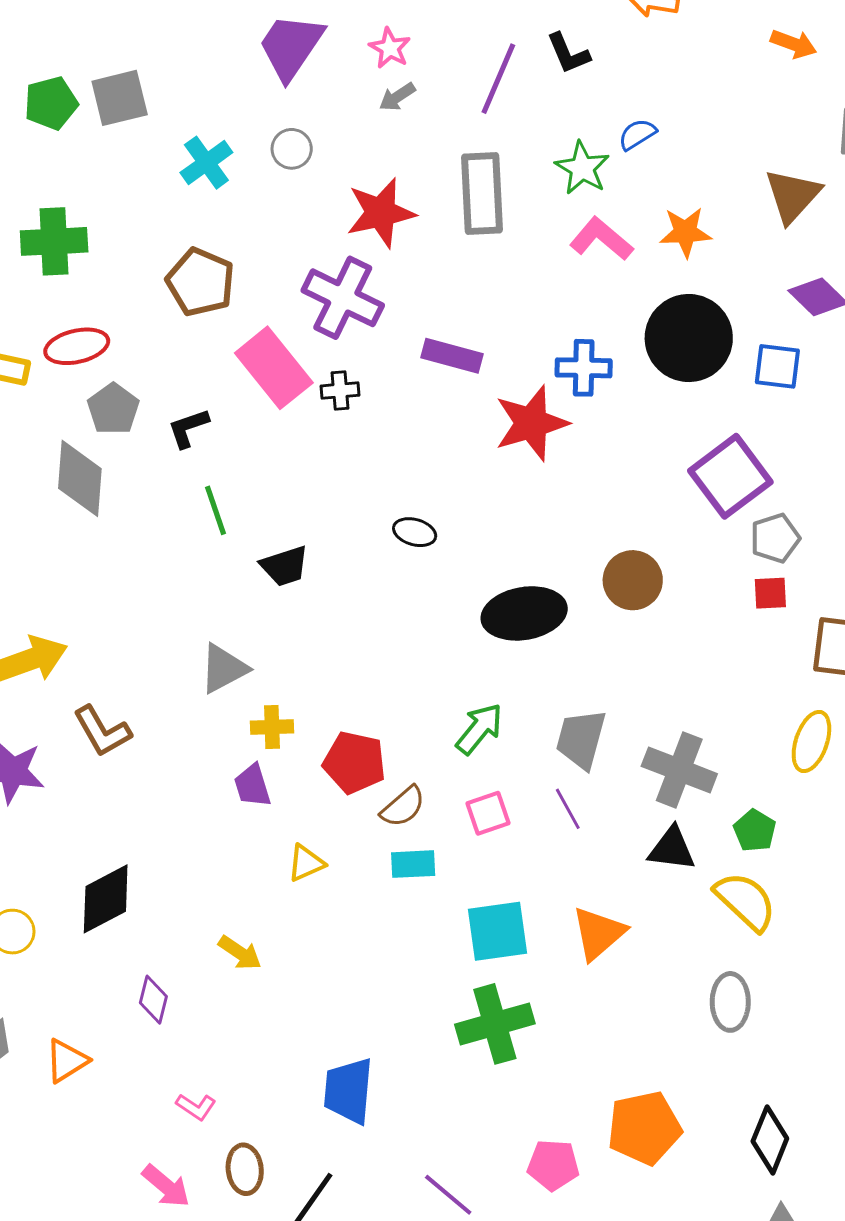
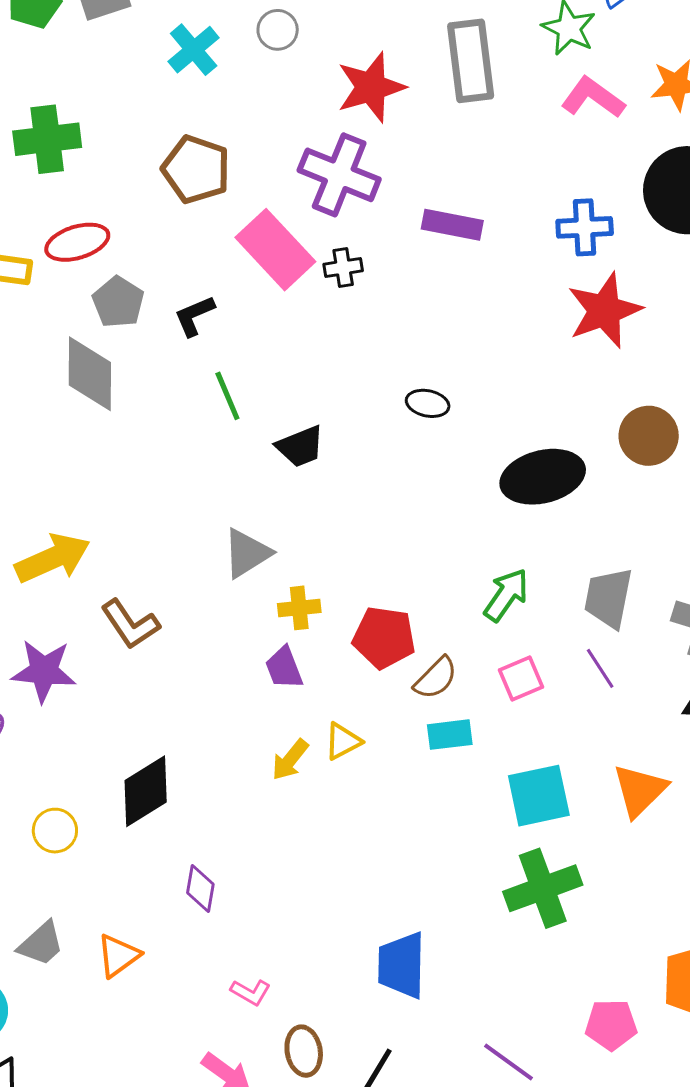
red star: (531, 423) -> (604, 310), moved
yellow arrow: (240, 953) -> (290, 760), moved, turned 99

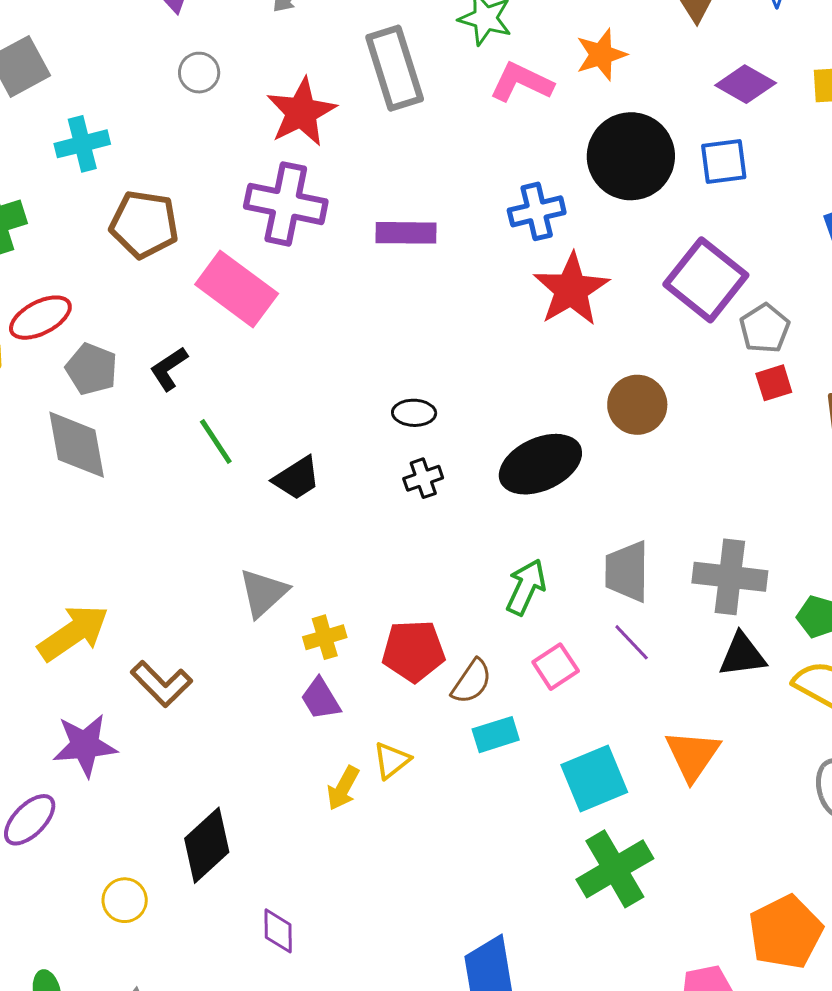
cyan cross: (194, 50) -> (82, 144), moved, turned 36
black cross: (343, 267) -> (423, 478), moved

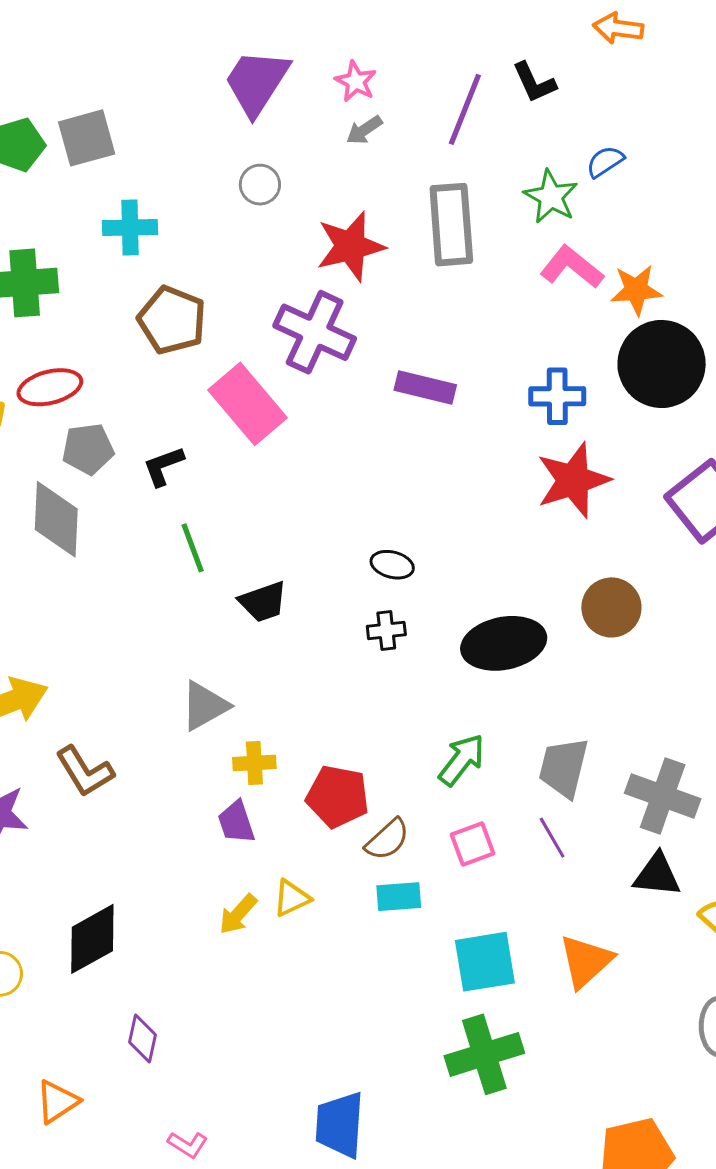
orange star: (601, 55) -> (636, 290), moved
gray pentagon: (91, 369) -> (88, 449), turned 30

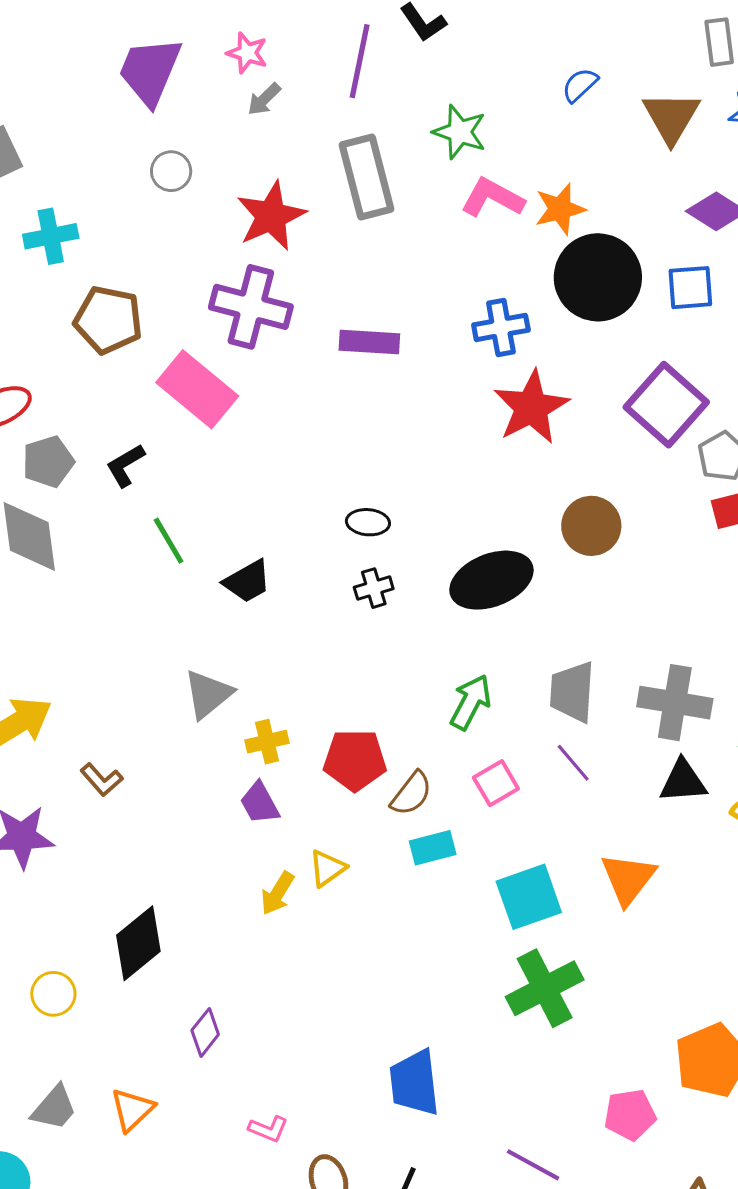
blue semicircle: (605, 162) -> (580, 85), moved
brown L-shape: (85, 771) -> (101, 780), size x0.7
purple diamond: (142, 1039) -> (205, 1032), turned 36

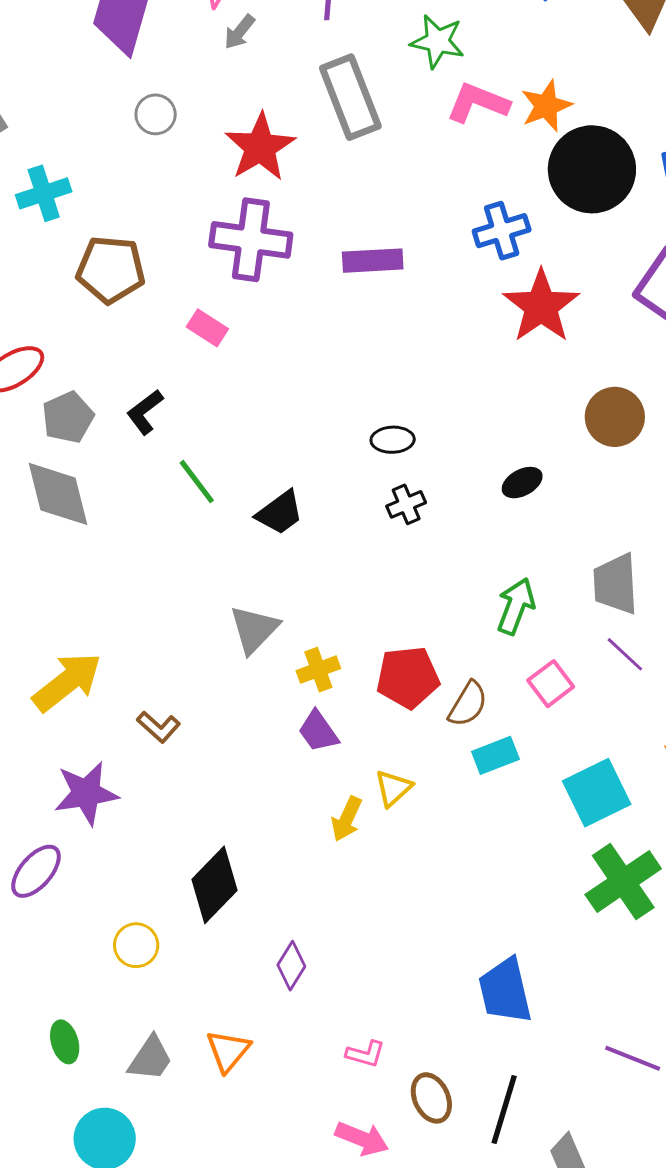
pink rectangle: (197, 389) -> (207, 328), size x0.5
black ellipse: (491, 580) -> (522, 483), size x0.5

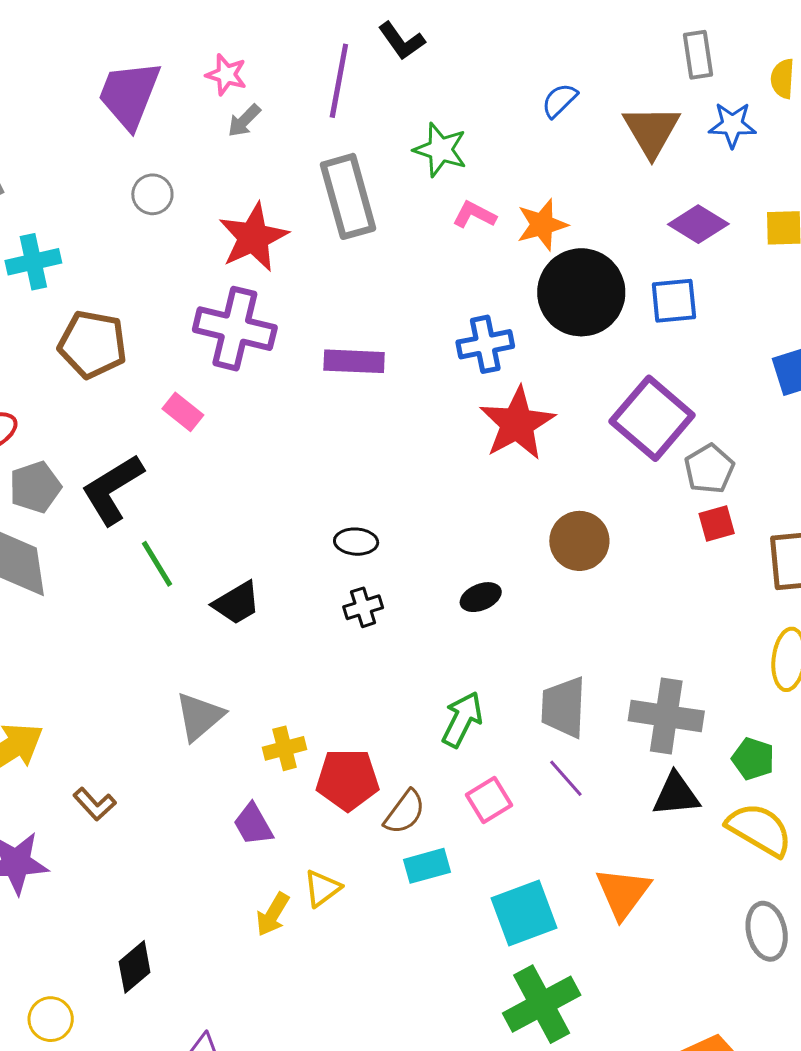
pink L-shape: (478, 103) -> (474, 215), size x0.7
black L-shape: (145, 412) -> (112, 489), size x1.6
yellow cross: (318, 670) -> (285, 748), moved
black diamond: (214, 885) -> (135, 967), size x0.7

